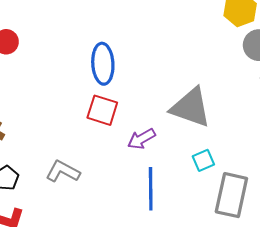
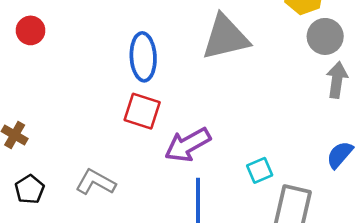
gray triangle: (191, 107) -> (226, 37), moved, turned -33
purple arrow: (142, 139) -> (188, 145), size x1.4

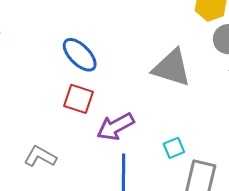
gray triangle: (226, 37) -> (172, 68), moved, turned 30
blue ellipse: (143, 57) -> (80, 55), turned -42

